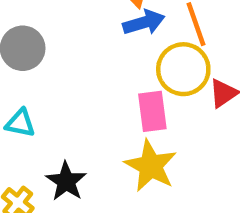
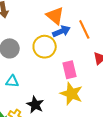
yellow circle: (183, 69) -> (45, 47), moved

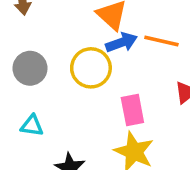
orange line: (84, 29) -> (161, 41), turned -54

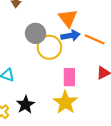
gray circle: (30, 68) -> (35, 33), moved

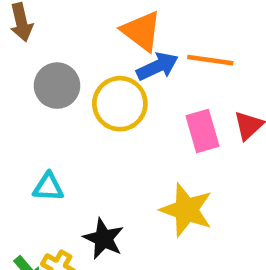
gray circle: (35, 33) -> (57, 86), moved
pink rectangle: (69, 77) -> (203, 131), moved

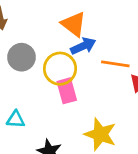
orange line: (210, 60) -> (115, 64), moved
pink rectangle: (203, 131) -> (67, 91), moved

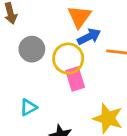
orange triangle: (74, 24) -> (79, 17), turned 30
cyan triangle: (16, 119) -> (28, 107), turned -30

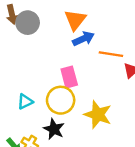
gray circle: (32, 49) -> (28, 23), moved
yellow circle: (68, 59) -> (61, 100), moved

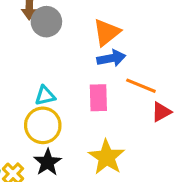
pink rectangle: (69, 77) -> (98, 98), moved
yellow circle: (61, 100) -> (43, 125), moved
cyan triangle: (25, 102) -> (45, 96), moved

